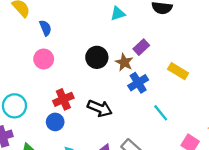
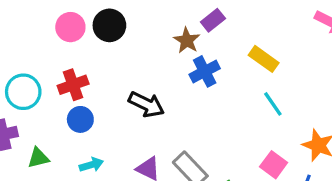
black circle: (97, 57) -> (109, 25), moved
red cross: (63, 99) -> (73, 85), moved
cyan line: (161, 113) -> (273, 104), moved

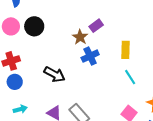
yellow rectangle: (264, 59) -> (126, 50), turned 54

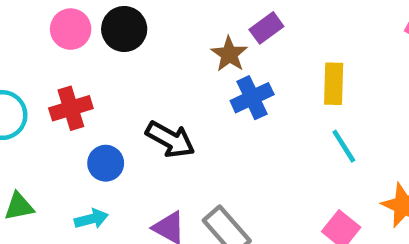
blue circle: (15, 82) -> (106, 163), moved

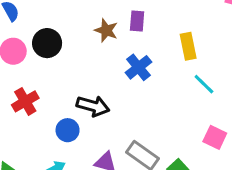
purple rectangle: (266, 28) -> (137, 21), turned -36
brown star: (229, 54) -> (106, 30), moved
blue circle: (106, 163) -> (68, 130), moved

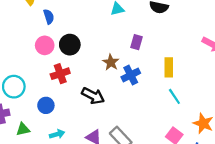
brown star: (106, 30) -> (111, 62), moved
red cross: (25, 101) -> (60, 74), moved
blue circle: (68, 130) -> (46, 105), moved

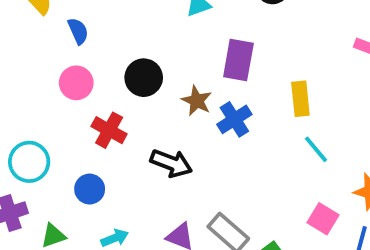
purple rectangle: (136, 42) -> (238, 60), size x1.5
black circle: (70, 45) -> (144, 78), moved
red cross: (60, 74) -> (109, 130), turned -36

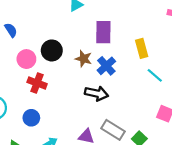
pink circle: (76, 83) -> (26, 59), moved
black arrow: (171, 163) -> (97, 93), moved

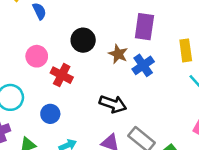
pink circle: (26, 59) -> (37, 56), moved
black arrow: (97, 93) -> (113, 104), moved

